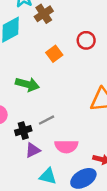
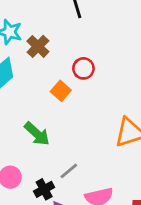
red circle: (86, 40) -> (83, 68), moved
green arrow: (27, 84) -> (37, 134), turned 40

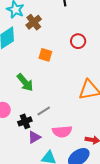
red circle: (83, 68) -> (78, 41), moved
orange square: (61, 91) -> (45, 55), turned -32

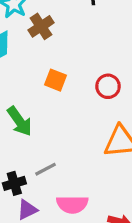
red circle: (78, 41) -> (108, 86), moved

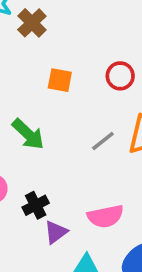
gray line: (46, 169) -> (103, 141), moved

